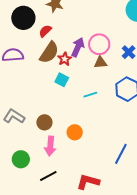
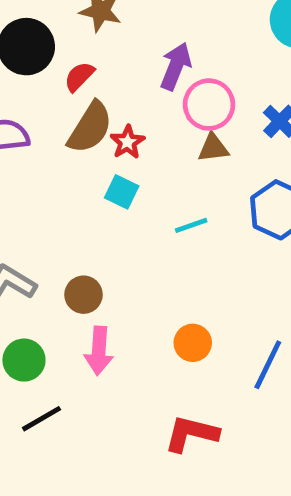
purple arrow: (78, 47) -> (176, 66), moved
orange circle: (75, 132) -> (193, 343), moved
green circle: (21, 159) -> (24, 360), moved
black line: (48, 176) -> (42, 419), moved

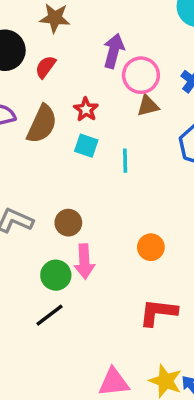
brown semicircle: (90, 128) -> (42, 124), moved
cyan line: (191, 225) -> (125, 161), moved, turned -65
green circle: (24, 360) -> (56, 275), moved

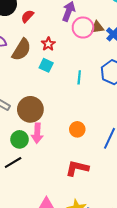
brown triangle: (148, 106) -> (97, 27), moved
cyan line: (125, 161) -> (79, 77), moved
brown circle: (68, 223) -> (30, 109), size x1.6

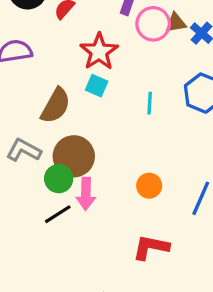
red star: (48, 44) -> (99, 52), size x1.6
brown semicircle: (21, 50) -> (56, 106), moved
green circle: (20, 139) -> (59, 179), moved
black line: (13, 163) -> (58, 214), moved

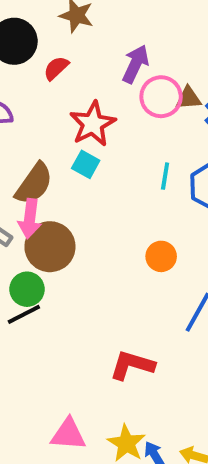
cyan line: (150, 103) -> (165, 176), moved
green circle: (59, 179) -> (27, 289), moved
orange circle: (149, 186) -> (161, 256), moved
pink arrow: (86, 194) -> (30, 219), moved

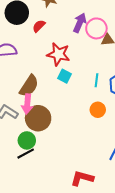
pink circle: (161, 97) -> (96, 28), moved
red star: (93, 124) -> (58, 54), turned -30
cyan square: (86, 164) -> (64, 76), moved
orange circle: (161, 256) -> (98, 110), moved

